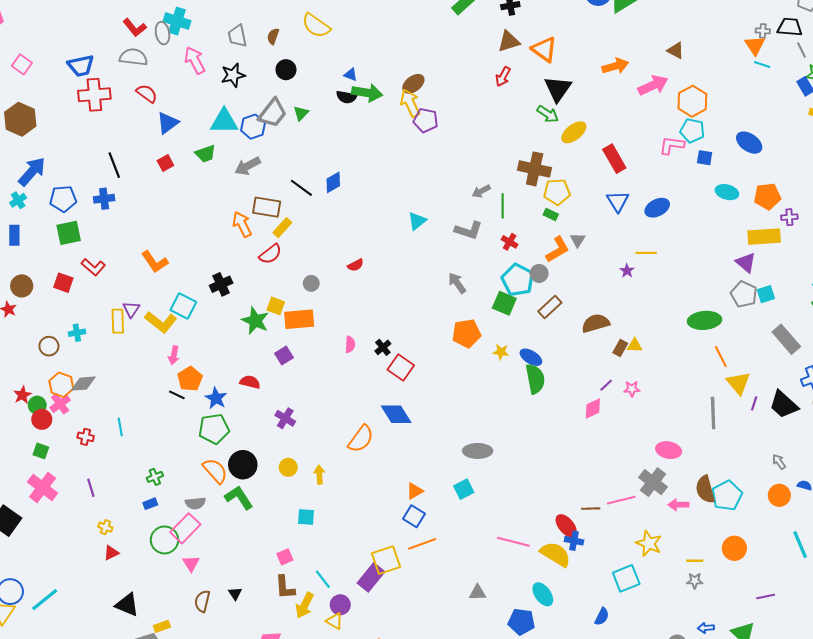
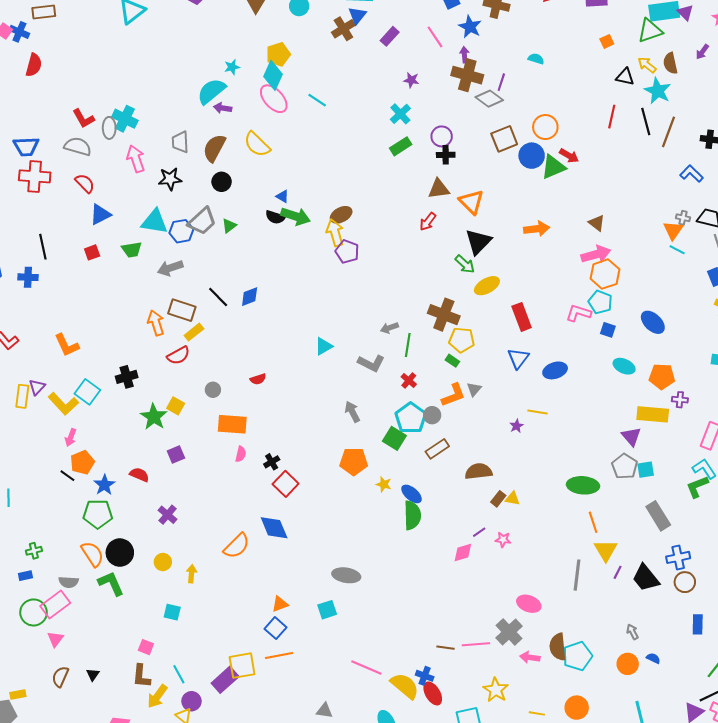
brown semicircle: (273, 36) -> (214, 148), size x1.8
pink arrow: (653, 85) -> (596, 254), moved
orange rectangle: (299, 319) -> (232, 424), moved
red ellipse: (566, 526) -> (433, 693), moved
pink square: (285, 557) -> (146, 647), turned 35

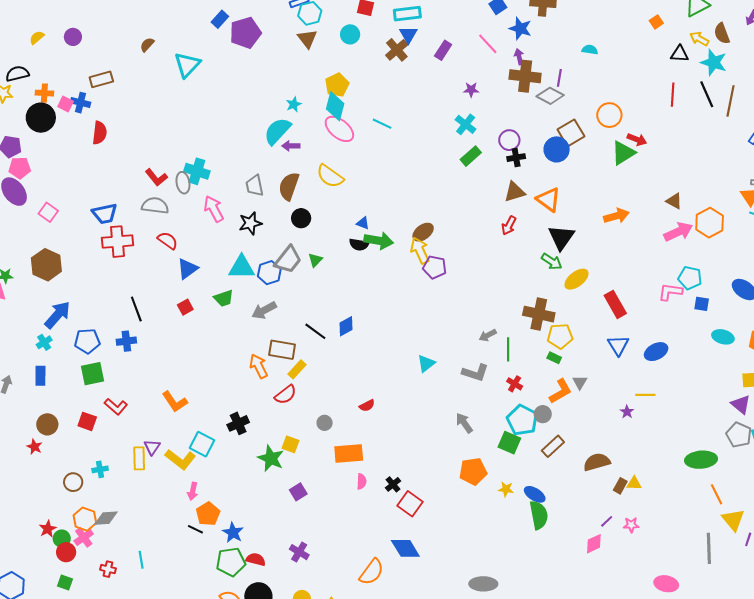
blue circle: (532, 156) -> (557, 149), moved
orange hexagon: (605, 274) -> (710, 223), moved
red semicircle: (139, 475) -> (256, 559), moved

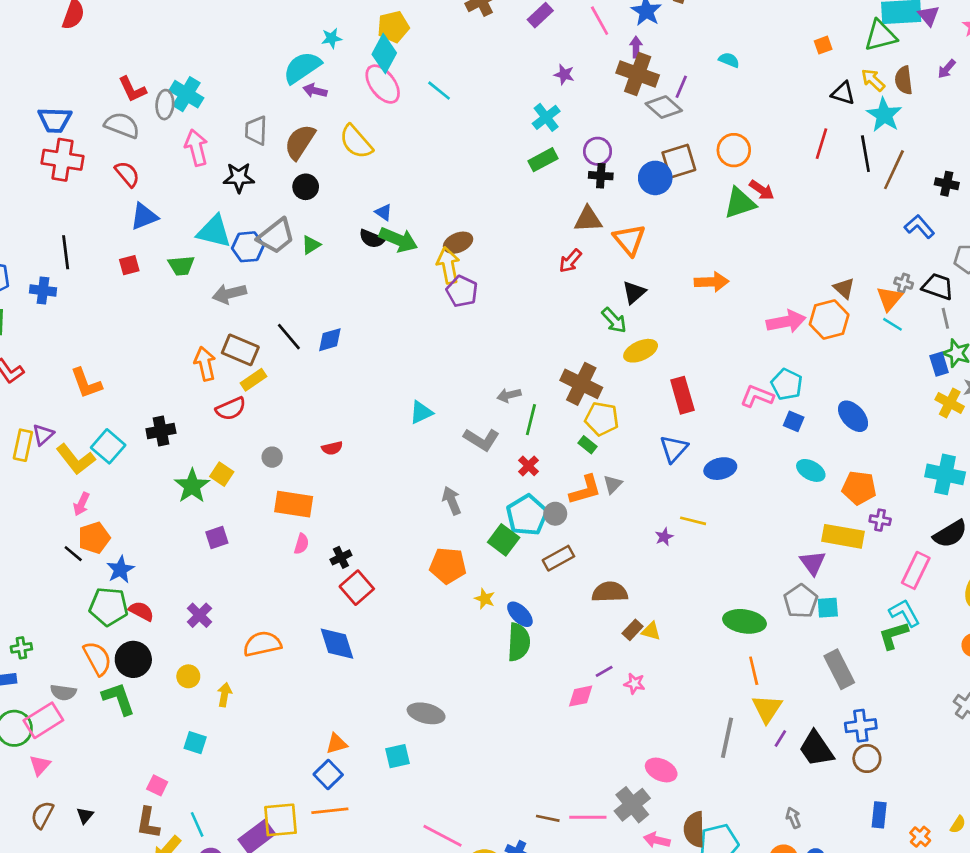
brown triangle: (674, 201) -> (844, 288), moved
black triangle: (561, 237) -> (634, 292), size x0.7
orange semicircle: (372, 572) -> (262, 644), moved, turned -152

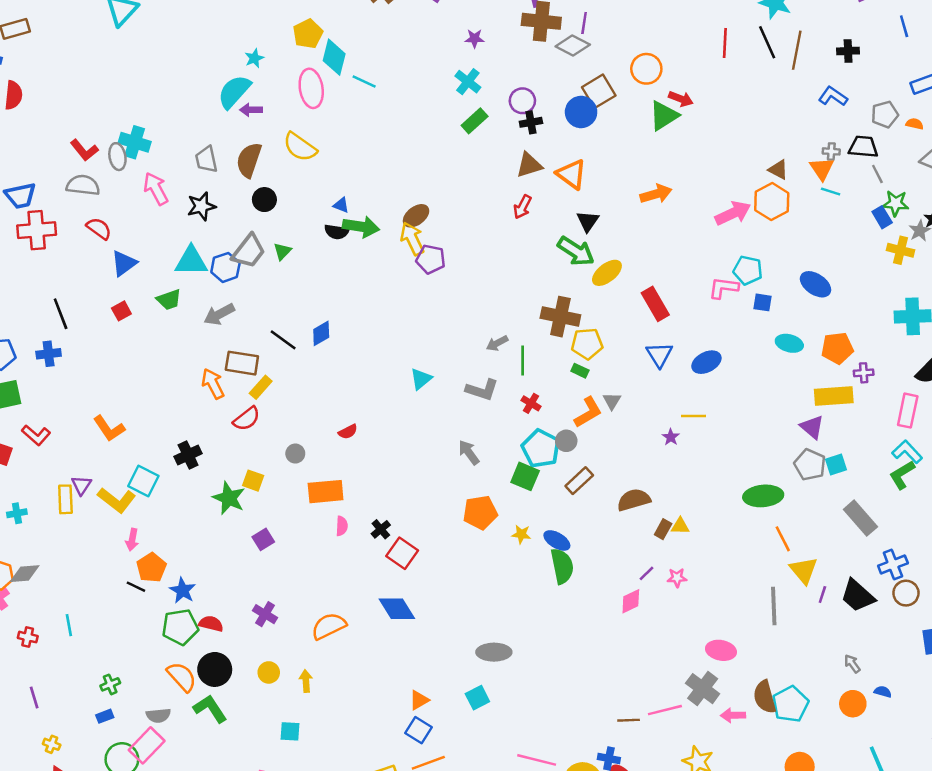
cyan diamond: (384, 54) -> (334, 57), moved
pink ellipse: (383, 84) -> (311, 88), turned 42
green arrow: (614, 320) -> (576, 251), size x1.4

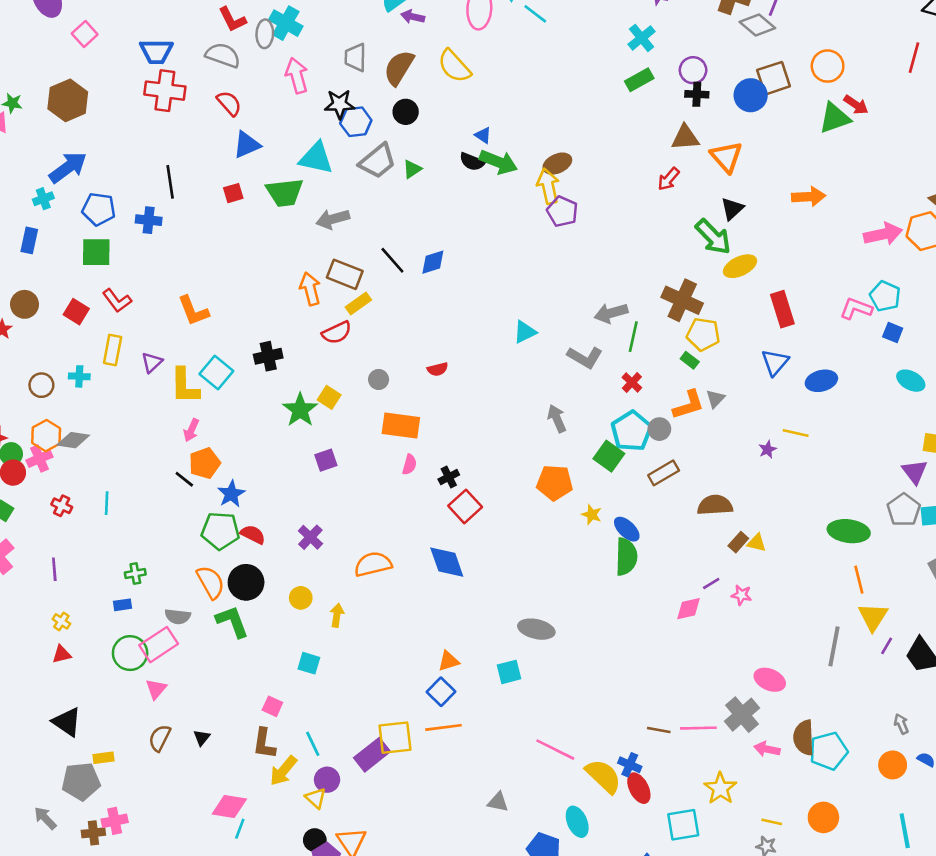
blue hexagon: (225, 267) -> (356, 122), moved
green trapezoid: (169, 300) -> (285, 192), size x1.4
gray arrow: (497, 343) -> (611, 313), size x1.4
yellow rectangle: (65, 499) -> (113, 350), moved
yellow L-shape: (117, 500) -> (185, 386), turned 39

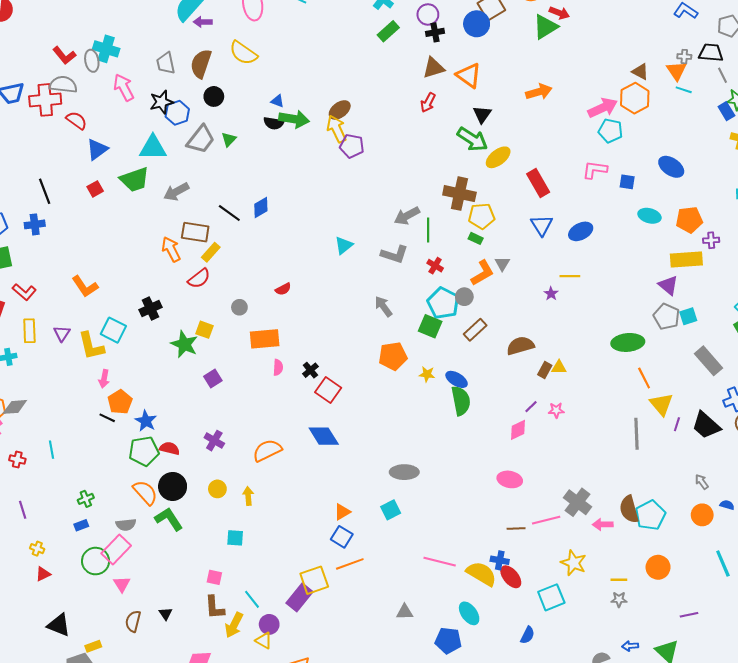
red cross: (165, 91) -> (45, 100), moved
cyan pentagon: (885, 296) -> (610, 131), moved
pink ellipse: (770, 680) -> (510, 479), moved

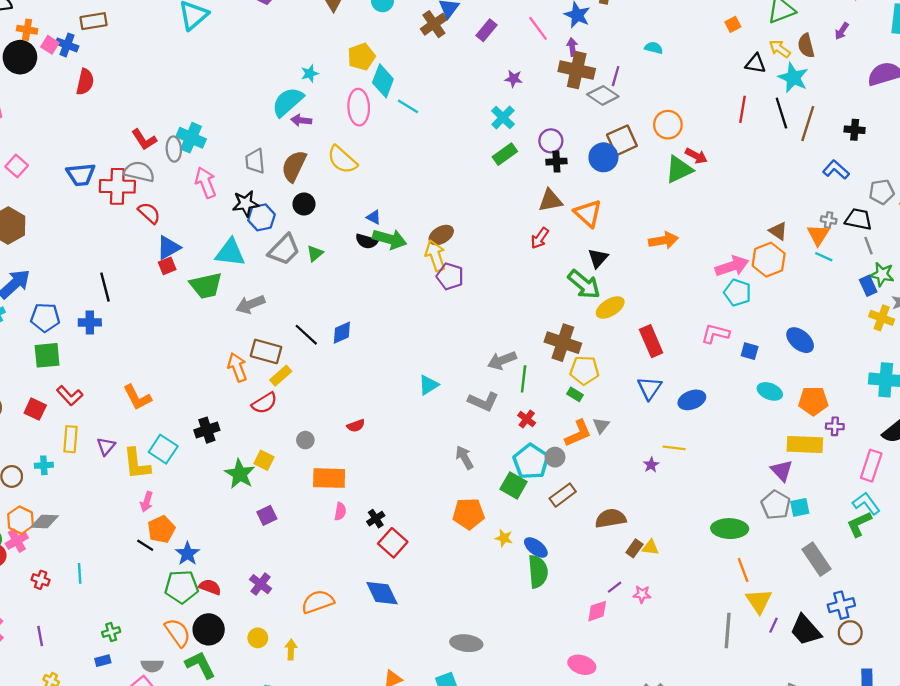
red square: (95, 189) -> (167, 266), moved

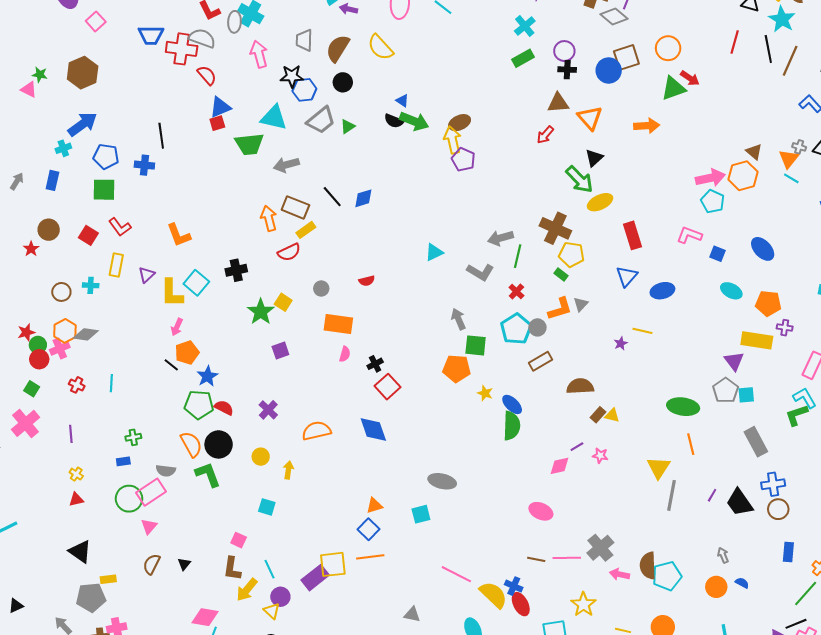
orange arrow: (663, 240) -> (647, 126), moved
green square: (513, 485) -> (476, 345), moved, turned -30
yellow triangle: (759, 601) -> (659, 468), moved

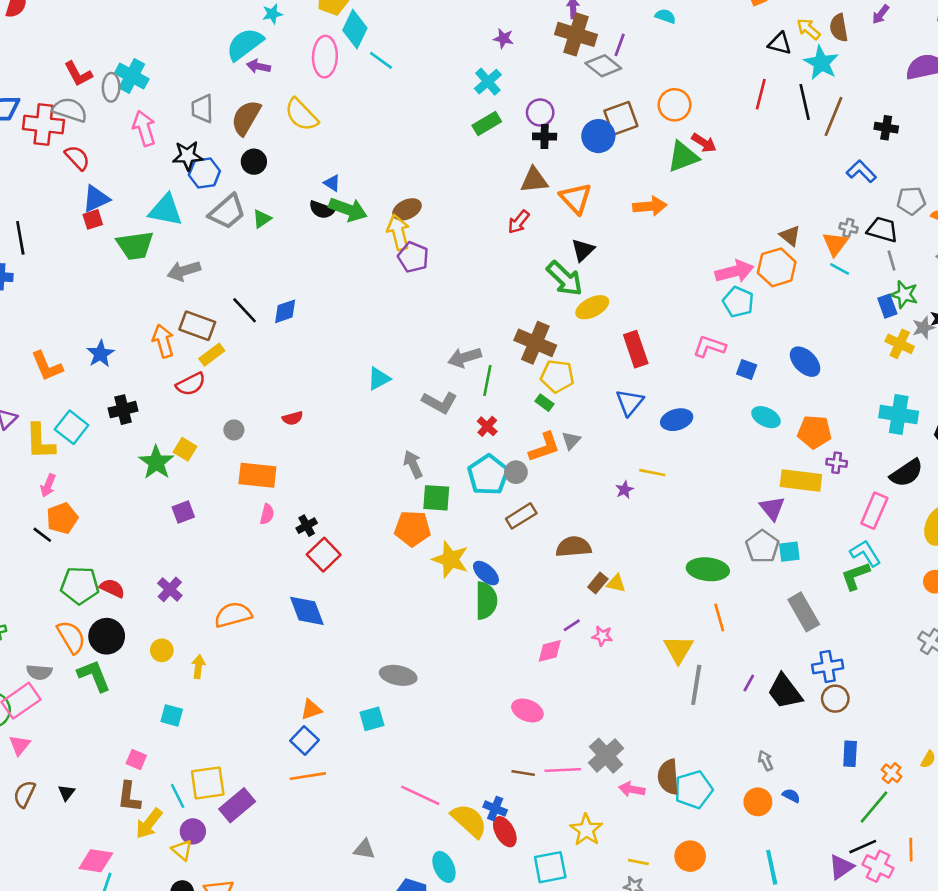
blue star: (207, 376) -> (100, 354), moved
yellow star: (485, 393) -> (450, 559), size x1.8
yellow square: (333, 564) -> (208, 783), moved

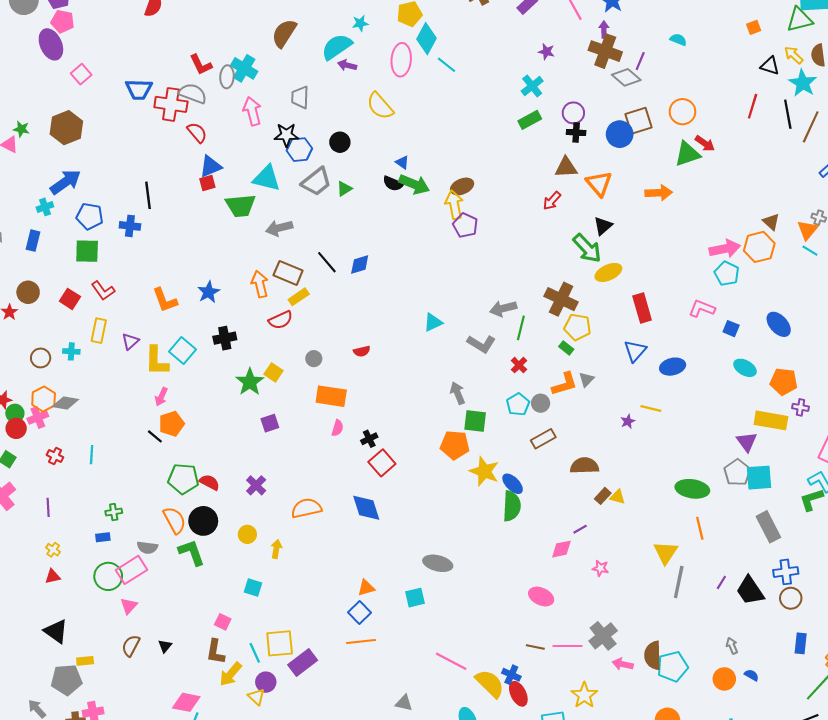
brown semicircle: (246, 118) -> (284, 33), moved
cyan pentagon: (488, 475) -> (518, 404), size x0.7
cyan square: (789, 552) -> (759, 478), size x1.5
pink star: (602, 636) -> (600, 568), moved

